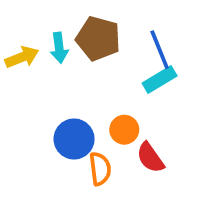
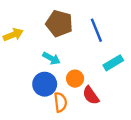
cyan arrow: (59, 48) -> (51, 58), moved, turned -54
cyan rectangle: (160, 79) -> (113, 63), moved

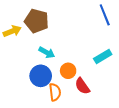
brown pentagon: (59, 23) -> (37, 21), moved
blue line: (96, 30) -> (105, 15), moved

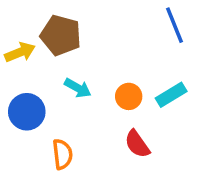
orange circle: (68, 71) -> (129, 96), moved
blue circle: (41, 76) -> (27, 112), moved
orange semicircle: (55, 92) -> (62, 154), moved

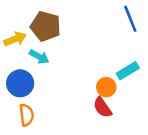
cyan arrow: (78, 88) -> (39, 57), moved
orange circle: (129, 96) -> (106, 87), moved
orange semicircle: (62, 154) -> (26, 115), moved

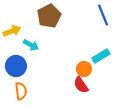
brown pentagon: (45, 26) -> (49, 16), moved, turned 30

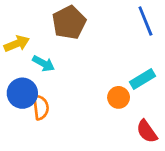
red semicircle: (81, 85) -> (147, 131), moved
orange semicircle: (21, 91) -> (41, 107), moved

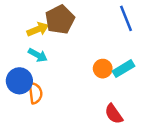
yellow arrow: (17, 44) -> (38, 29), moved
orange circle: (119, 97) -> (103, 69), moved
red semicircle: (147, 131) -> (114, 114), moved

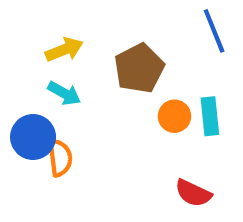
brown pentagon: (60, 20) -> (139, 68), moved
cyan rectangle: (124, 69) -> (210, 116), turned -65
red semicircle: (114, 114) -> (193, 193), turned -30

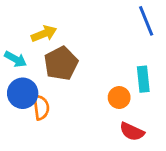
brown pentagon: (139, 68) -> (61, 63), moved
cyan arrow: (64, 93) -> (16, 59), moved
orange circle: (174, 116) -> (119, 97), moved

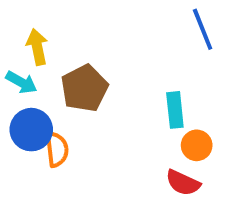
yellow arrow: (44, 34) -> (37, 47), moved, turned -80
cyan rectangle: (143, 79) -> (175, 110), moved
orange circle: (119, 97) -> (197, 145), moved

